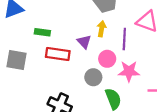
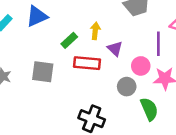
yellow arrow: (102, 29) -> (95, 31), moved
green rectangle: (42, 32) -> (69, 40), turned -48

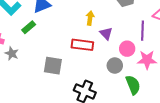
green rectangle: (69, 40) -> (29, 27), moved
gray square: (43, 72) -> (53, 66), moved

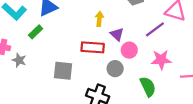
purple line: (142, 31) -> (155, 29), turned 54
pink circle: (127, 49) -> (129, 50), moved
gray circle: (115, 66) -> (115, 69), moved

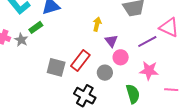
red rectangle: (93, 47) -> (80, 60), moved, turned -65
gray star: (19, 60) -> (21, 40), moved

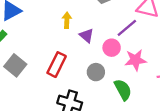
pink circle: (121, 57) -> (112, 48), moved
gray square: (56, 67) -> (15, 65), moved, turned 36
gray circle: (105, 73) -> (96, 72), moved

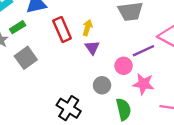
purple triangle: (87, 36) -> (92, 48), moved
red rectangle: (57, 65) -> (62, 30), moved, turned -65

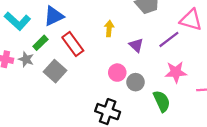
red rectangle: (62, 30) -> (73, 44), moved
purple triangle: (92, 48) -> (136, 45), moved
pink circle: (124, 66) -> (117, 73), moved

